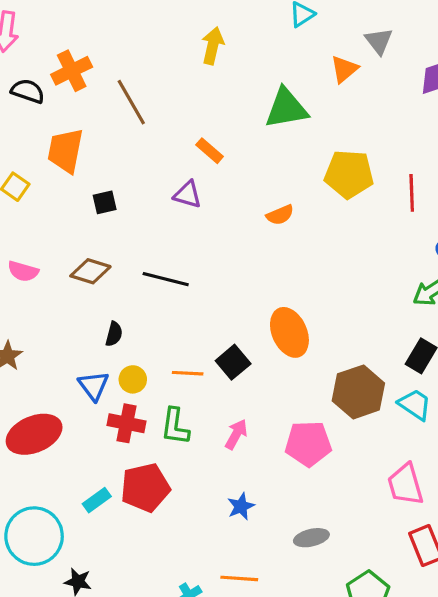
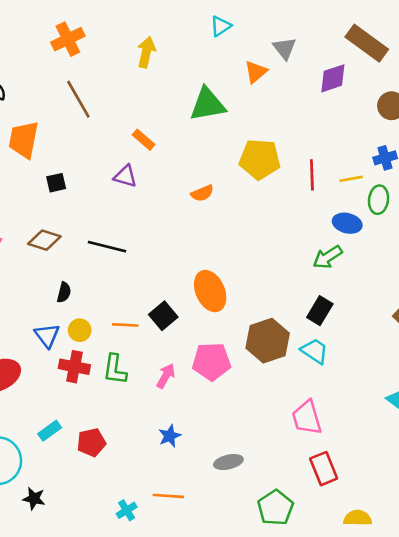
orange cross: (72, 71) -> (68, 39), moved
pink pentagon: (308, 444) -> (211, 362), moved
red pentagon: (145, 488) -> (91, 442), moved, size x0.7

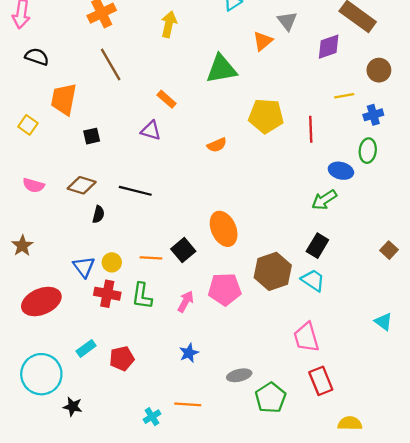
yellow line: (351, 179) -> (344, 96), moved
black semicircle: (64, 292) -> (98, 214), moved
green pentagon: (275, 508) -> (271, 398), moved

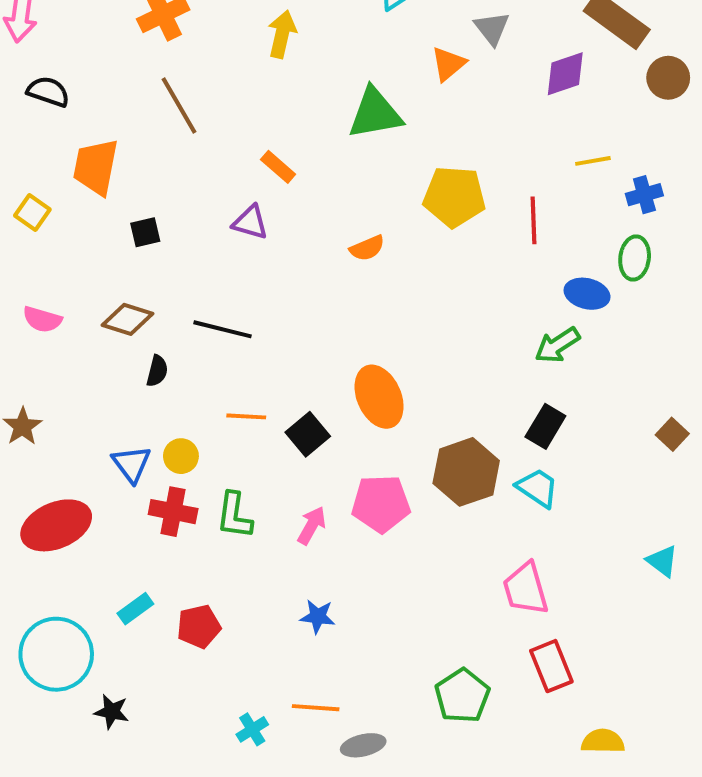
brown circle: (379, 70) -> (668, 78), moved
orange line: (151, 258) -> (246, 416), moved
blue star: (189, 353) -> (318, 617), turned 30
gray ellipse: (239, 375) -> (363, 745), moved

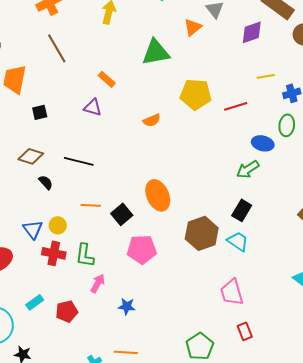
red line: (534, 220) -> (236, 106), turned 75
black semicircle: (157, 371) -> (46, 182), turned -56
pink pentagon: (381, 504) -> (142, 249), moved
pink arrow: (312, 525) -> (98, 283), moved
red rectangle: (551, 666) -> (245, 331), size x0.7

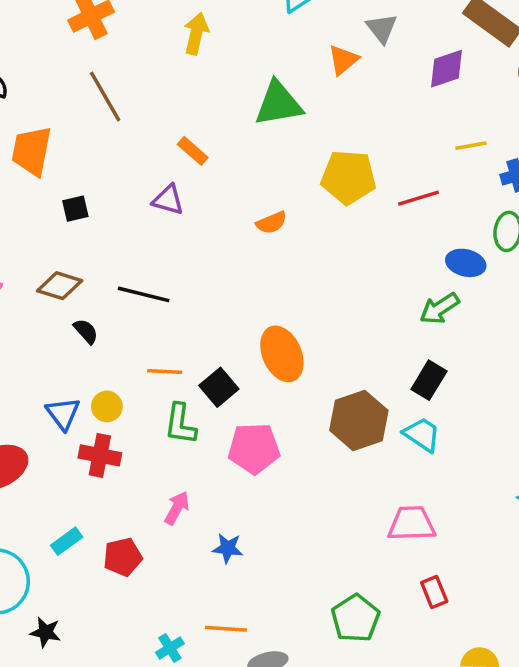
green L-shape: (85, 255) -> (180, 424), moved
pink trapezoid: (232, 292) -> (411, 524), turned 104

